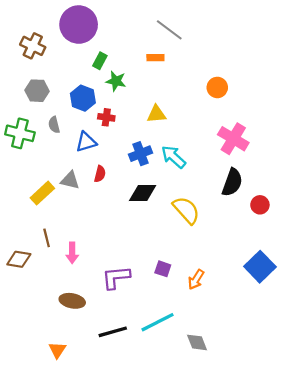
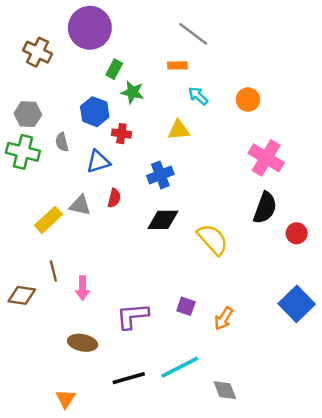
gray hexagon: (37, 91) -> (28, 114), moved
cyan arrow: (174, 157) -> (198, 96), moved, size x0.7

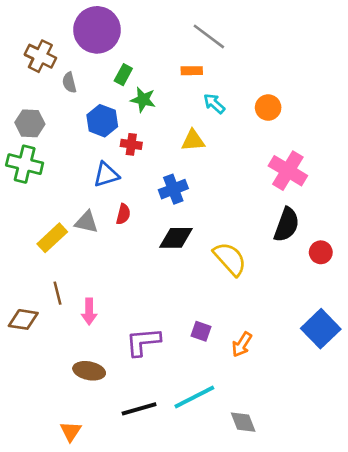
gray semicircle: (62, 142) -> (69, 83), moved

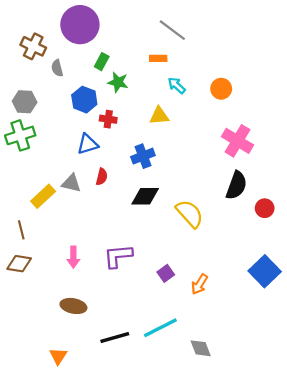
green cross: (25, 164) -> (20, 135), turned -32
brown line: (58, 293) -> (21, 230), moved
purple square: (201, 331) -> (166, 273), turned 35
purple L-shape: (143, 342) -> (118, 256), moved

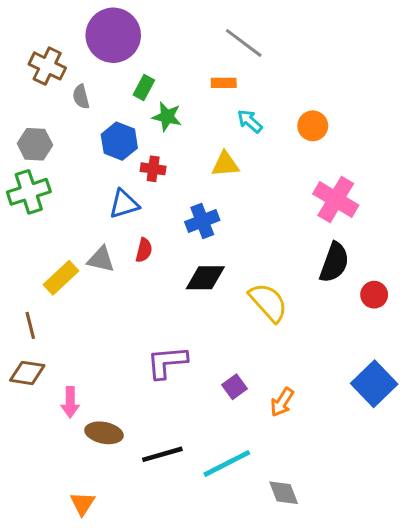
pink arrow: (73, 257) -> (70, 402), moved
black line: (115, 337) -> (162, 454), moved

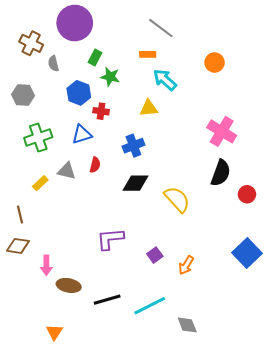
cyan arrow: (250, 121) -> (165, 80), size x1.4
orange circle: (313, 126) -> (215, 63), moved
green cross: (29, 192) -> (38, 138), moved
yellow rectangle: (61, 278) -> (40, 183), size x0.7

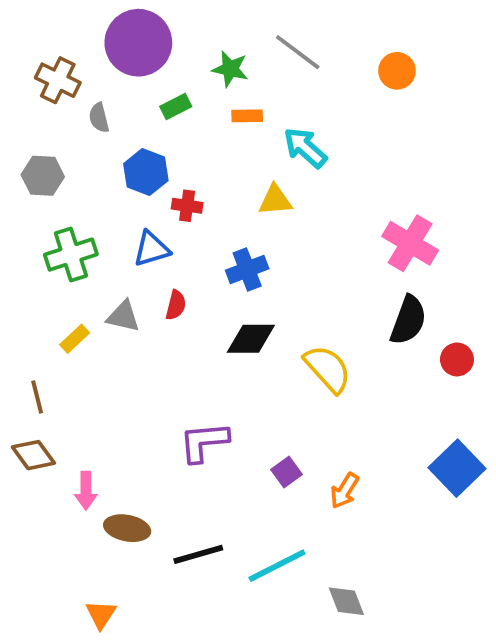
orange rectangle: (148, 54) -> (247, 116), moved
green rectangle: (95, 57) -> (176, 106), turned 35
orange circle: (215, 63) -> (397, 71), moved
green star: (110, 77) -> (230, 69), moved
brown diamond: (18, 246) -> (33, 455), turned 45

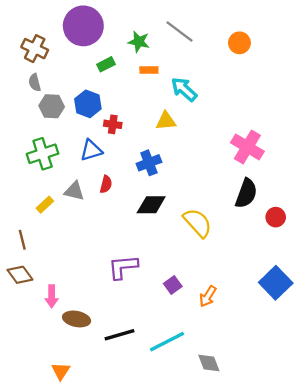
gray semicircle: (99, 118) -> (35, 82), moved
gray hexagon: (43, 176) -> (52, 106), moved

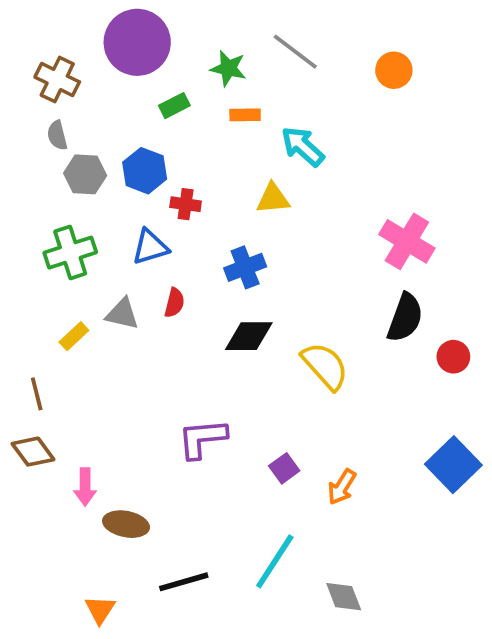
black line: (120, 335) -> (184, 582), moved
cyan line: (167, 342) -> (275, 561), turned -30

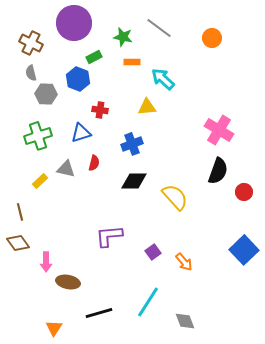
blue hexagon: (145, 171) -> (78, 79), moved
orange arrow: (342, 487) -> (184, 262), turned -72

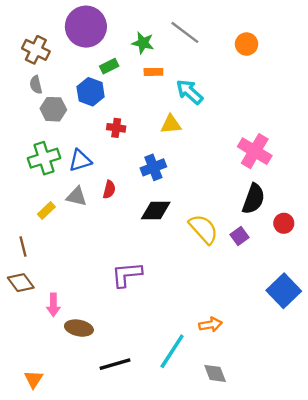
blue triangle: (81, 133) -> (80, 160), moved
purple square: (153, 252) -> (240, 236), moved
orange arrow: (184, 262) -> (210, 325), moved, turned -60
orange triangle: (54, 328) -> (34, 379), moved

